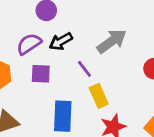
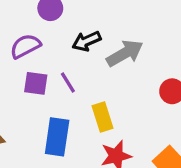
black arrow: (61, 41) -> (87, 41), moved
purple line: (84, 69) -> (68, 82), moved

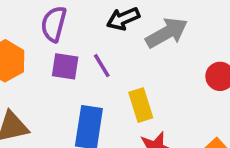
purple semicircle: (25, 46) -> (54, 24), turned -48

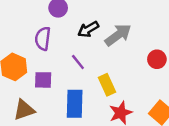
purple square: (65, 66) -> (43, 80), moved

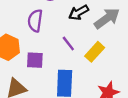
yellow rectangle: (107, 85) -> (95, 52), moved, turned 66

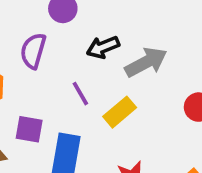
purple square: (35, 60) -> (29, 129), moved

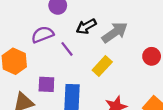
purple semicircle: (33, 51) -> (43, 35), turned 60
purple line: (80, 94) -> (67, 49), moved

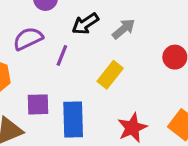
gray arrow: (115, 32) -> (124, 29), size x0.7
purple line: (67, 49) -> (62, 55), turned 63

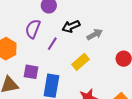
purple semicircle: (28, 39) -> (33, 29), turned -54

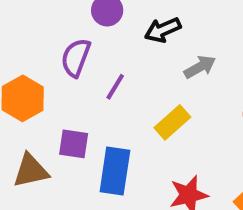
black arrow: (71, 26) -> (163, 30), moved

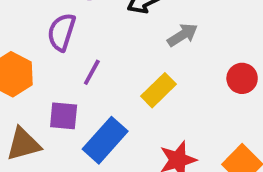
purple line: (115, 87) -> (92, 72), moved
blue rectangle: (115, 171) -> (105, 140), turned 36

